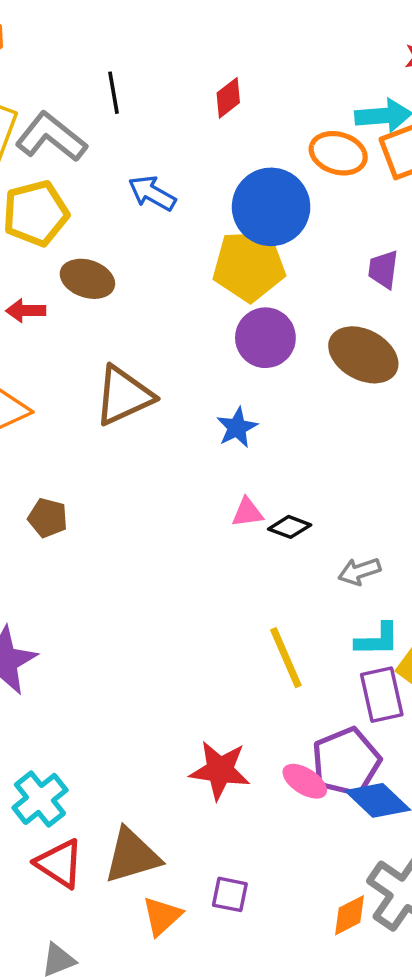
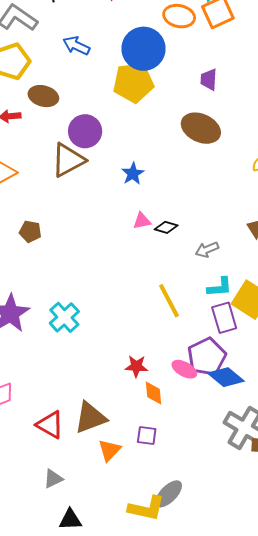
purple circle: (265, 338) -> (85, 131), moved
red star: (220, 770) -> (136, 366), size x0.7
cyan cross: (40, 799) -> (64, 317), moved
orange diamond: (349, 915) -> (154, 393), moved, turned -65

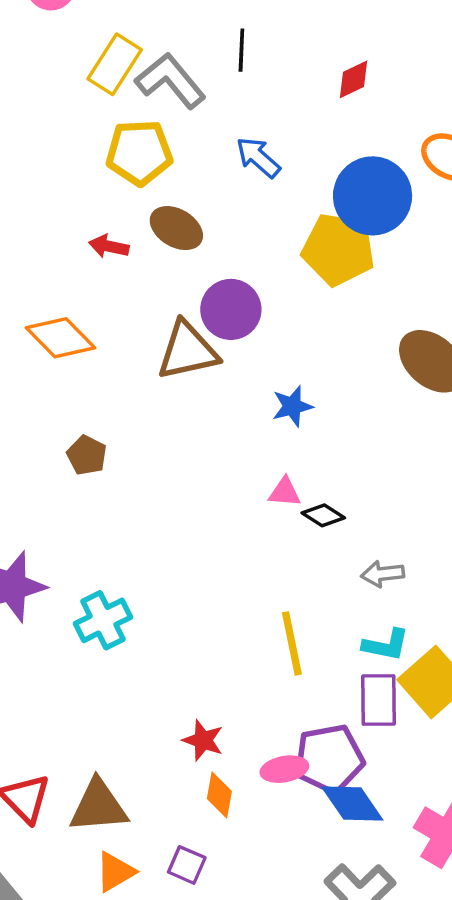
pink ellipse: (184, 369) -> (284, 769), turned -55

